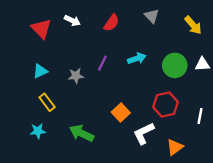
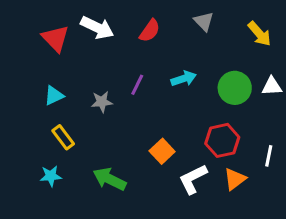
white arrow: (72, 21) -> (97, 28), size x1.5
orange triangle: (175, 147) -> (235, 179), moved

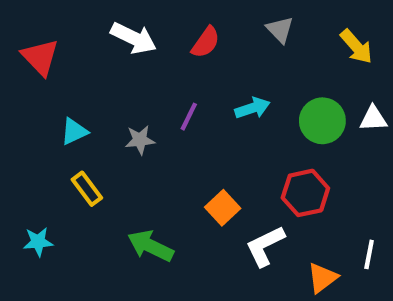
red triangle: (55, 38) -> (40, 57), moved
white line: (269, 156) -> (369, 254), moved
cyan star: (51, 176) -> (38, 242), moved
orange triangle: (235, 179) -> (322, 278), moved

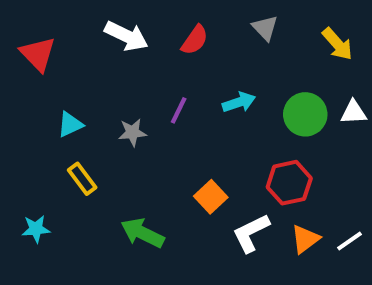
white line: (369, 254) -> (350, 241), turned 44
orange triangle: (322, 278) -> (305, 239), moved

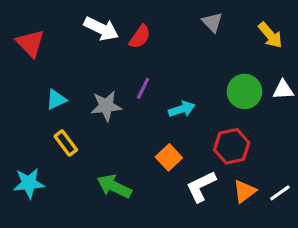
red semicircle: (195, 40) -> (140, 37), moved
cyan arrow: (239, 102) -> (182, 109), moved
gray star: (132, 132) -> (106, 106), size x1.4
cyan star: (36, 229) -> (29, 183), size x1.4

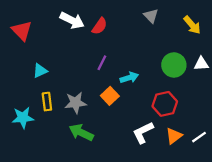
gray star: (106, 106) -> (75, 103), moved
yellow rectangle: (66, 143) -> (47, 102), turned 30
orange square: (169, 157) -> (110, 96), moved
cyan star: (29, 183) -> (23, 118), moved

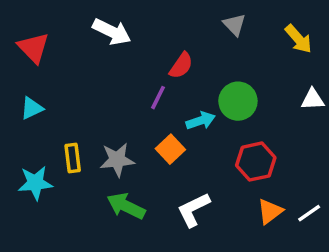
red semicircle: (100, 26) -> (181, 66), moved
green circle: (174, 65) -> (238, 101), moved
cyan triangle: (40, 71) -> (32, 108), moved
white L-shape: (143, 132) -> (194, 210), moved

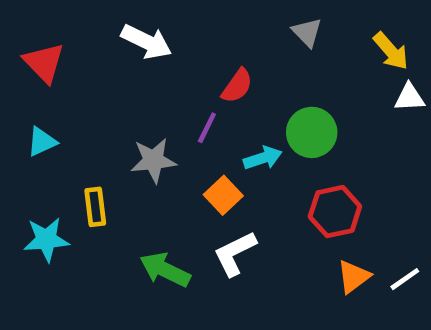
white triangle: (313, 99) -> (409, 98), moved
gray star: (117, 160) -> (153, 160), moved
white L-shape: (194, 210) -> (235, 253), moved

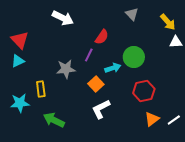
red triangle: (44, 63) -> (20, 40), moved
green arrow: (165, 270) -> (54, 120), moved

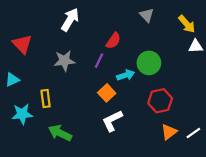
white arrow: (63, 18) -> (70, 20), turned -85
cyan triangle: (18, 61) -> (12, 80), moved
gray star: (66, 69) -> (64, 61), moved

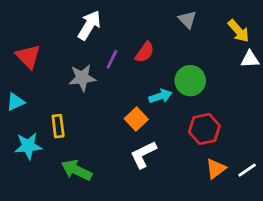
purple line: (99, 61) -> (112, 59), moved

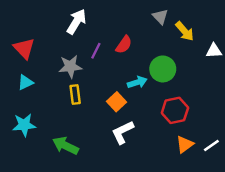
yellow arrow: (239, 31) -> (185, 31), moved
cyan triangle: (15, 102) -> (25, 82), moved
yellow rectangle: (58, 126) -> (75, 95), moved

